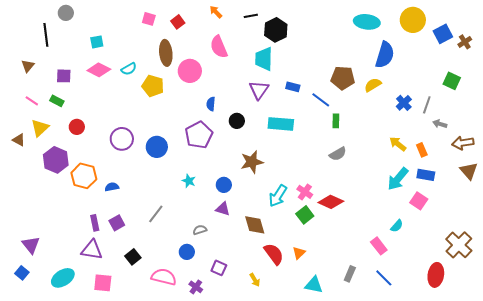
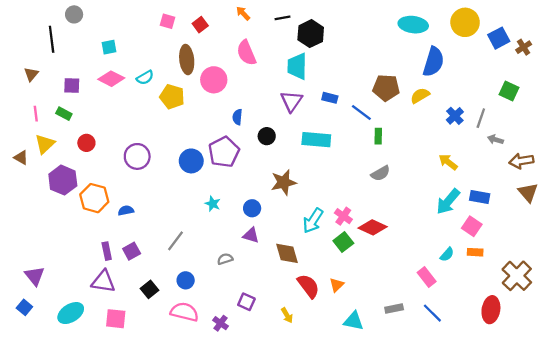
pink line: (32, 101) -> (36, 114), turned 48
blue circle: (157, 147) -> (191, 161), moved
orange rectangle: (422, 150) -> (475, 252), moved, turned -64
blue circle: (187, 252) -> (186, 280), moved
gray rectangle: (350, 274) -> (394, 309), turned 56

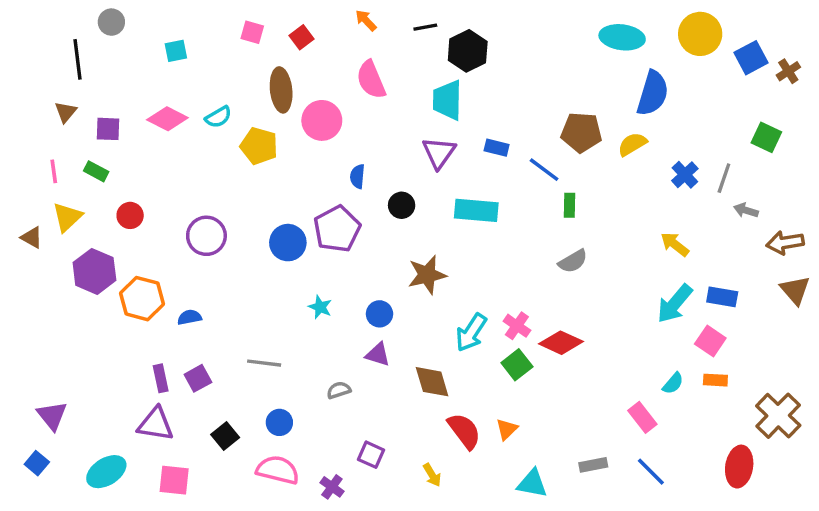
cyan square: (109, 47) -> (176, 51), moved
brown triangle: (31, 74) -> (66, 112), moved
gray line: (175, 241) -> (264, 363), turned 60

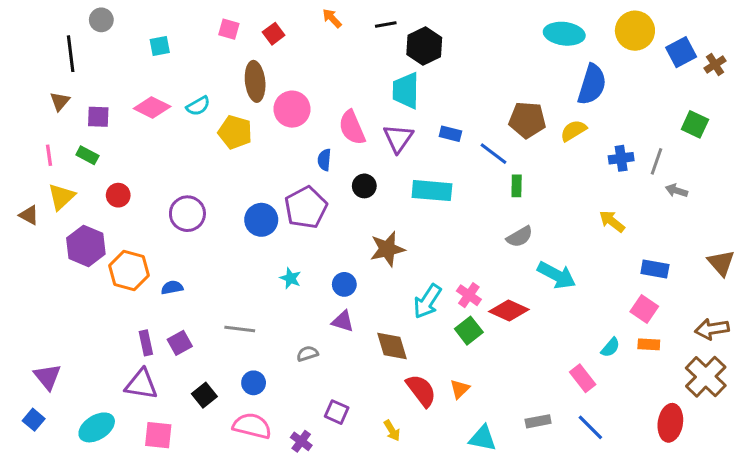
pink semicircle: (371, 80) -> (352, 128), moved
blue cross: (685, 175) -> (621, 158), turned 35
brown arrow: (785, 243) -> (712, 329), moved
cyan arrow: (675, 304) -> (557, 275), moved, turned -102

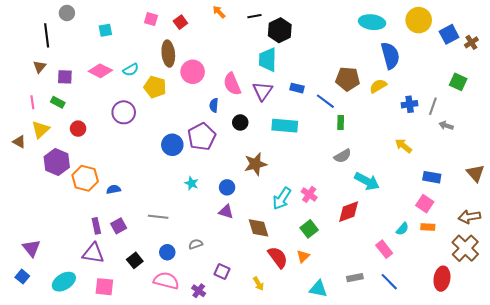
blue semicircle: (592, 84) -> (390, 56), turned -32
purple circle: (187, 214) -> (124, 112), moved
red diamond: (509, 311) -> (349, 212), moved, turned -45
green square: (469, 331) -> (309, 229), moved
gray semicircle: (307, 354) -> (196, 244), moved

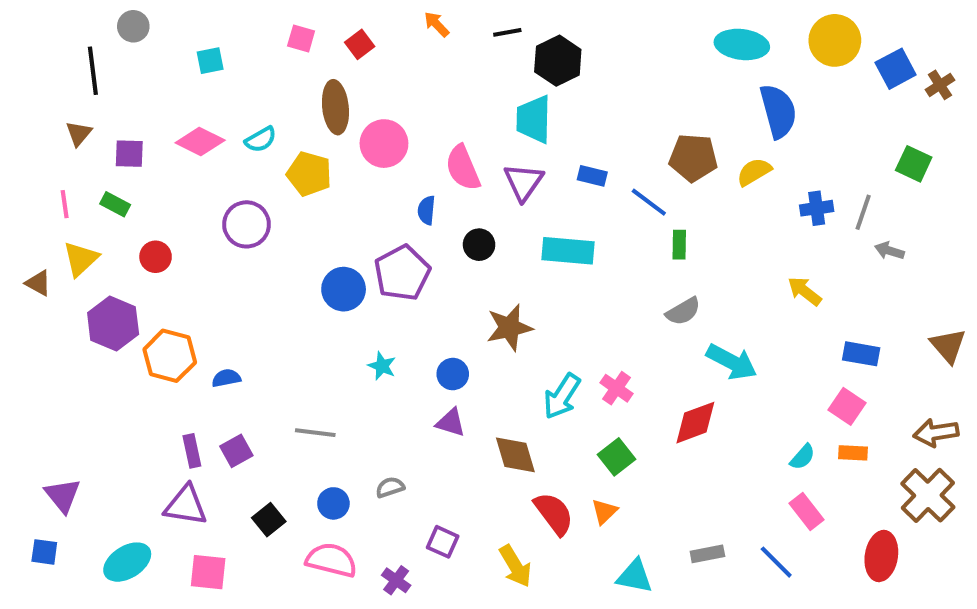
pink rectangle: (384, 249) -> (807, 512), moved
blue square: (22, 277) -> (44, 552), turned -32
yellow arrow: (258, 284) -> (515, 566), size x1.5

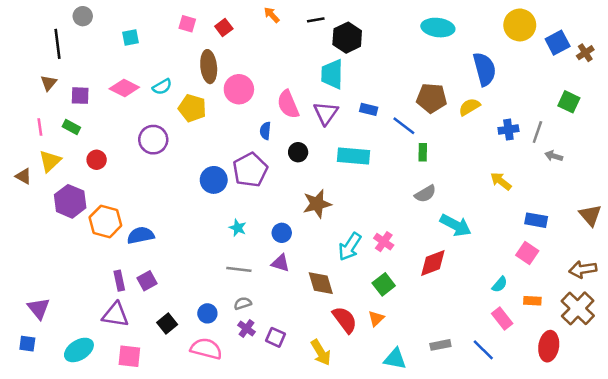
cyan ellipse: (742, 44) -> (438, 28), moved
blue semicircle: (226, 378) -> (141, 235), size x1.5
gray line: (315, 433) -> (239, 269), moved
orange rectangle: (853, 453) -> (532, 301), moved
purple cross: (396, 580) -> (246, 329), moved

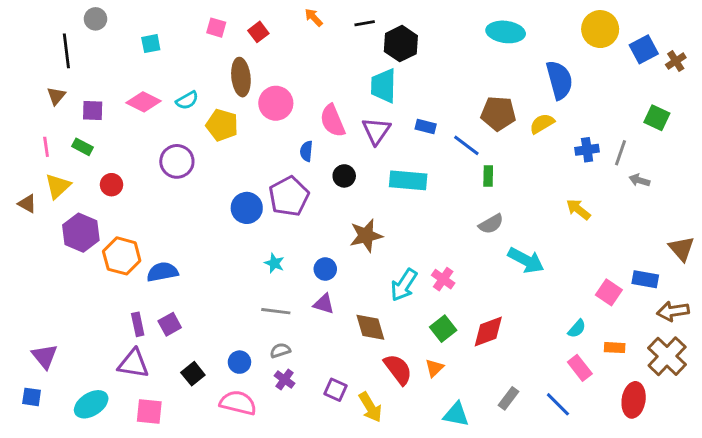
blue rectangle: (536, 220) -> (645, 279), moved
red diamond: (433, 263) -> (488, 332), moved
purple square: (275, 337) -> (335, 390), moved
gray rectangle: (440, 345) -> (509, 398), turned -42

